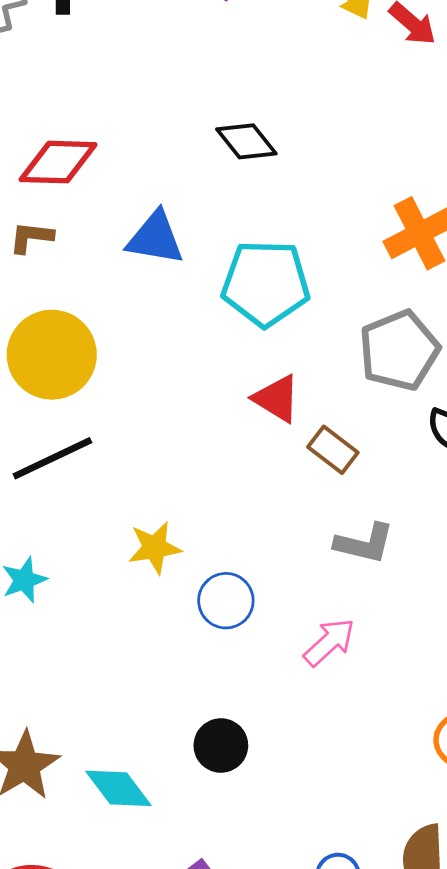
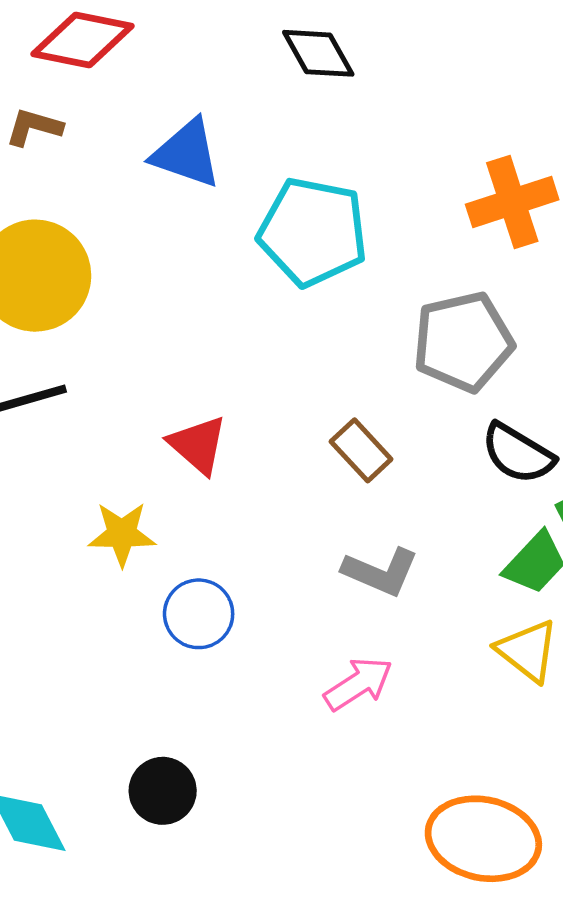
red triangle: (277, 399) -> (198, 445), moved
pink arrow: (329, 642) -> (358, 684), moved

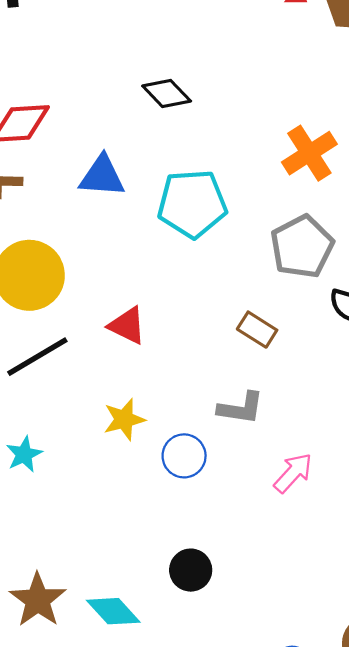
red triangle: (198, 445) -> (127, 326), moved
gray L-shape: (381, 572) -> (241, 408), moved

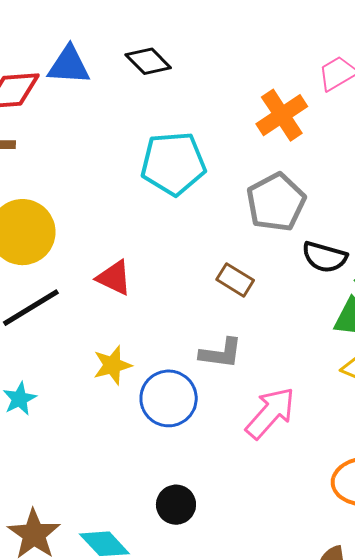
blue triangle: (102, 176) -> (69, 65), moved
blue circle: (184, 456) -> (169, 398), size x1.4
pink arrow: (293, 473) -> (270, 413), size x1.4

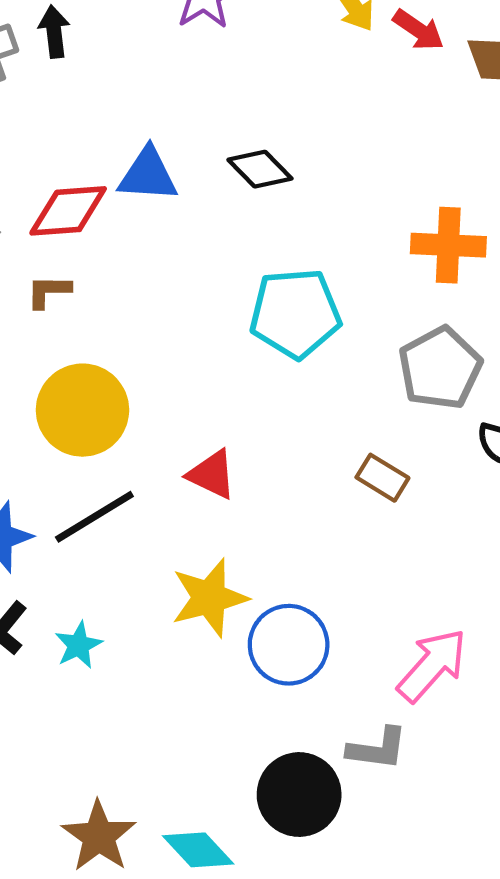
orange cross: (282, 115) -> (448, 245), turned 36
gray L-shape: (221, 353) -> (377, 749), moved
yellow star: (112, 365) -> (209, 598), size x1.4
black circle: (176, 505) -> (299, 795), size x1.5

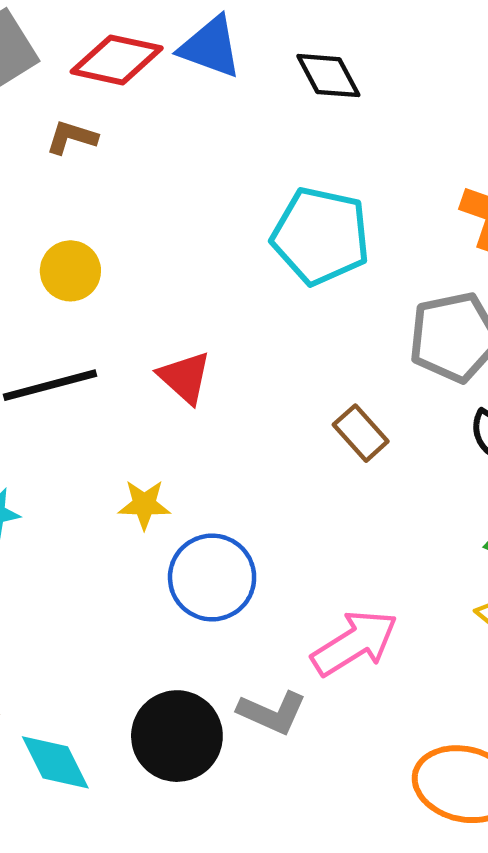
yellow circle: (82, 410) -> (70, 271), size x0.6
yellow star: (209, 598) -> (144, 505), size x0.6

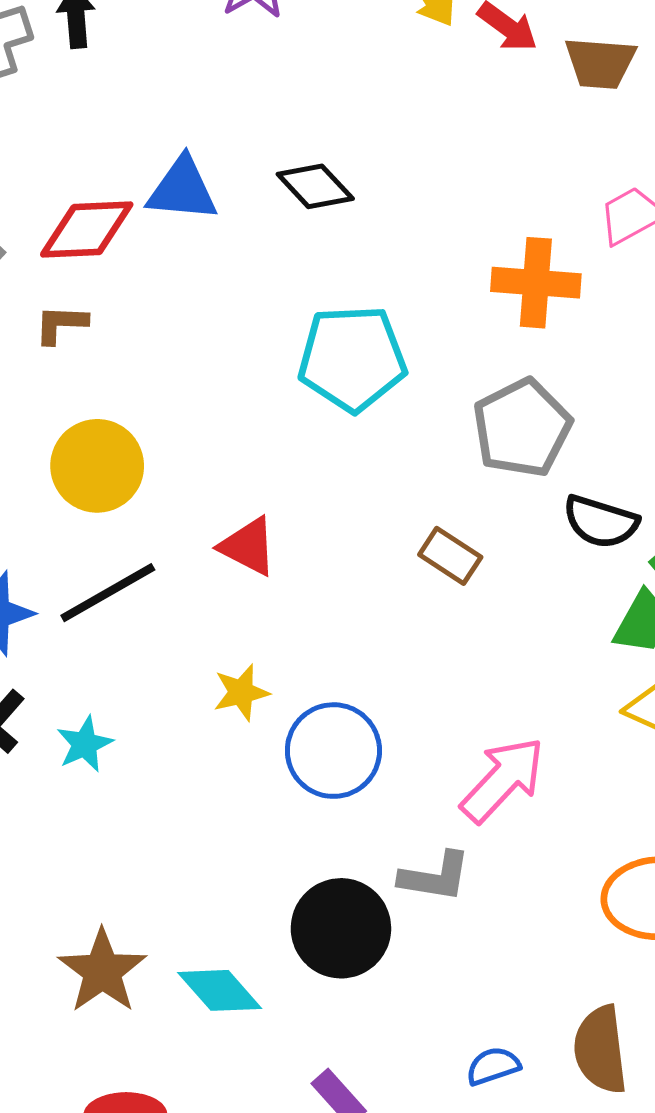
yellow circle: (70, 271) -> (97, 466), size x1.4

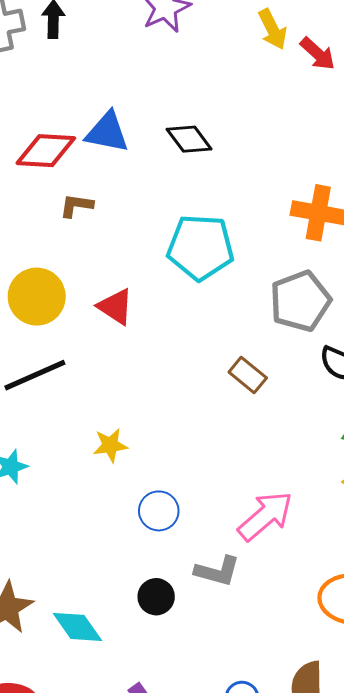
brown L-shape: (61, 324) -> (76, 205), moved
red triangle: (248, 546) -> (115, 307), moved
blue circle: (333, 751) -> (159, 511), moved, size x0.7
black circle: (341, 928) -> (156, 597), size x0.6

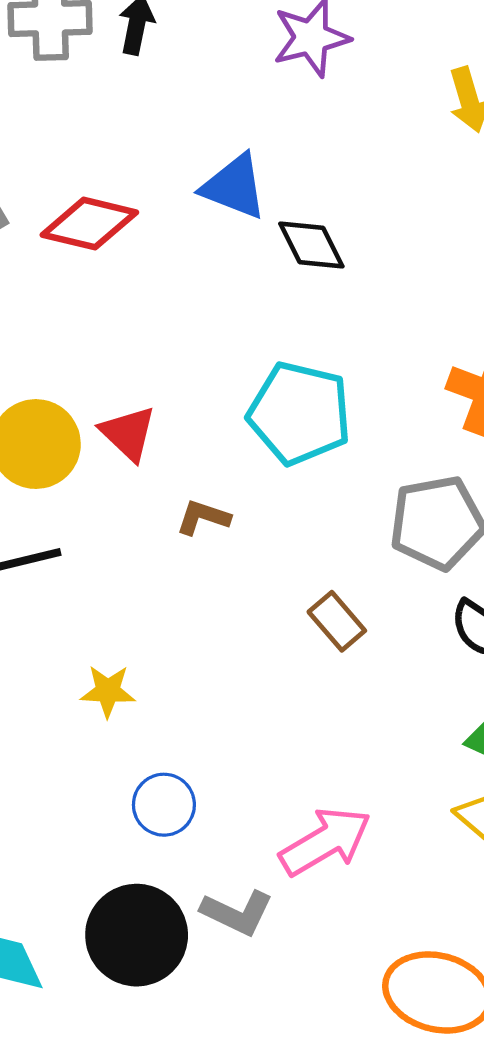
blue triangle: (107, 132) -> (234, 187), moved
brown L-shape: (76, 205) -> (203, 517), moved
red triangle: (115, 307) -> (128, 433), moved
black circle: (156, 597) -> (137, 935), size x1.8

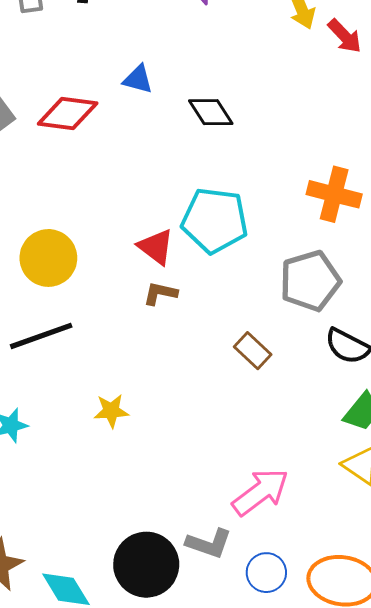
blue triangle: (234, 187) -> (138, 79), moved, size x0.7
red triangle: (128, 433) -> (156, 247), moved
blue circle: (164, 805) -> (266, 573), moved

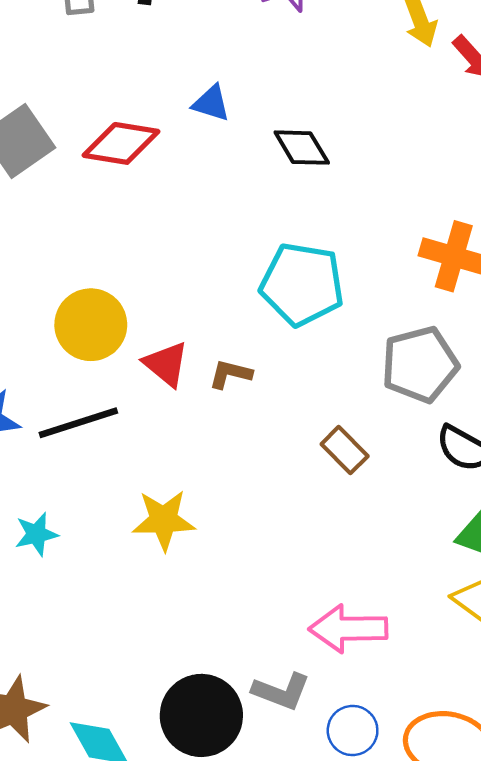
red triangle: (156, 247) -> (166, 364), moved
yellow star: (111, 411) -> (164, 520), size x1.4
pink arrow: (260, 492) -> (348, 629), turned -146

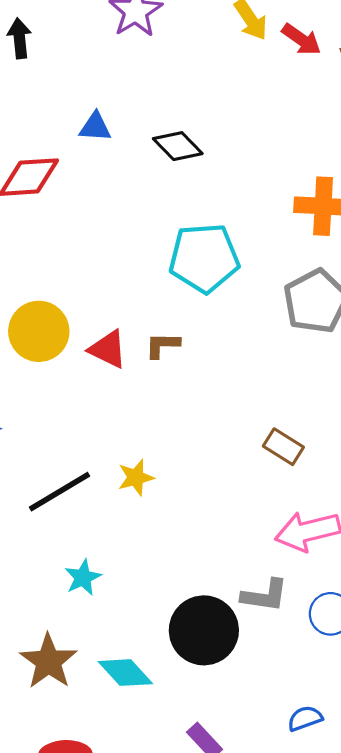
black line: (78, 423) -> (59, 492), moved
brown rectangle: (345, 450) -> (283, 447), moved
yellow star: (164, 520) -> (136, 478), size x0.7
cyan star: (36, 534) -> (83, 577), moved

